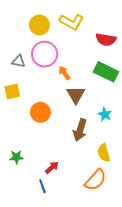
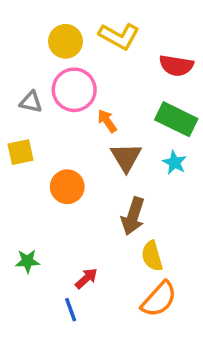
cyan star: (105, 114) -> (175, 162), moved
yellow semicircle: (104, 153) -> (152, 256), moved

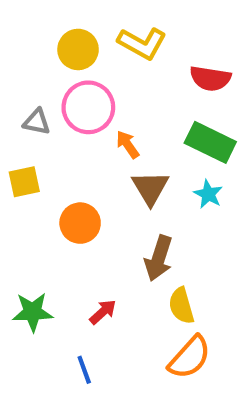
green star: (27, 261) -> (33, 312), size x1.4
red arrow: (86, 278) -> (103, 312), moved

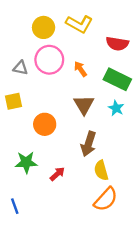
orange arrow: (128, 145) -> (80, 69), moved
green star: (33, 312) -> (26, 162), moved
blue line: (84, 370) -> (15, 206), moved

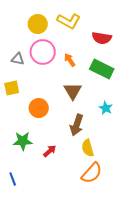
cyan star: (116, 108) -> (106, 108), moved

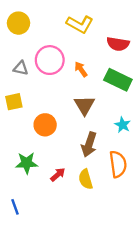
yellow circle: (38, 24) -> (19, 23), moved
yellow semicircle: (88, 148) -> (86, 179), moved
orange semicircle: (92, 173) -> (118, 164), moved, turned -50

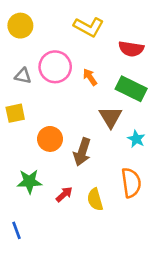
brown triangle: (84, 105) -> (111, 117), moved
brown arrow: (89, 144) -> (82, 152), moved

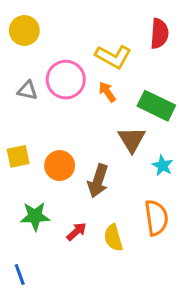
yellow L-shape: (89, 27) -> (113, 57), moved
red semicircle: (131, 49) -> (159, 34), moved, turned -95
yellow square: (15, 113) -> (18, 156), moved

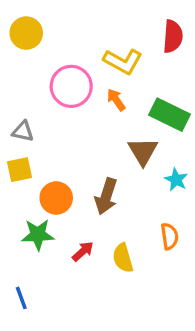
gray triangle: (27, 90) -> (23, 131), moved
orange circle: (60, 166) -> (56, 198), moved
orange semicircle: (156, 218) -> (169, 236), size x0.7

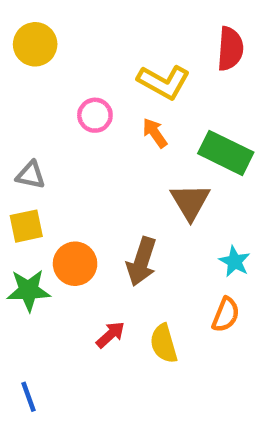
pink circle: (71, 86) -> (95, 115), size x0.6
cyan star: (176, 180) -> (235, 262), moved
green star: (38, 235) -> (28, 290), moved
orange semicircle: (169, 236) -> (226, 315), turned 30

